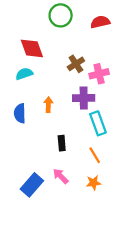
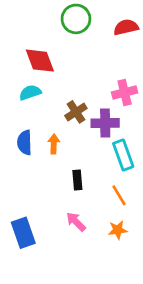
brown cross: (76, 64) -> (76, 112), moved
orange arrow: (48, 105) -> (54, 144), moved
blue rectangle: (32, 185) -> (23, 233), moved, turned -60

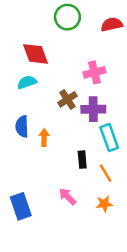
pink cross: (125, 93) -> (94, 72), moved
orange arrow: (54, 144) -> (44, 137), moved
black rectangle: (77, 180) -> (82, 160), moved

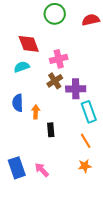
pink cross: (94, 72) -> (59, 59), moved
black rectangle: (82, 160) -> (51, 130), moved
pink arrow: (67, 196) -> (42, 170), moved

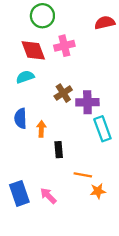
green circle: (55, 14) -> (42, 16), moved
pink cross: (59, 59) -> (64, 46), moved
orange line: (86, 141) -> (83, 175), moved, turned -49

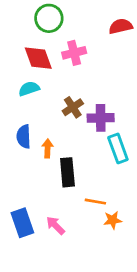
black rectangle: (59, 150) -> (67, 172), size x1.5

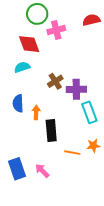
pink cross: (74, 53) -> (56, 30), moved
orange star: (113, 220) -> (93, 146), moved

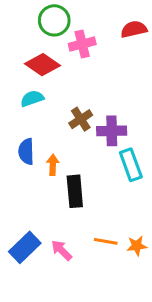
red diamond: (29, 44) -> (42, 65), turned -35
orange star: (93, 146) -> (137, 246), moved
orange line: (72, 153) -> (106, 241), moved
blue rectangle: (17, 169) -> (25, 247), turned 65

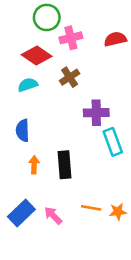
red semicircle: (134, 29) -> (115, 39), moved
brown cross: (81, 119) -> (70, 77), moved
orange arrow: (53, 165) -> (34, 165), moved

